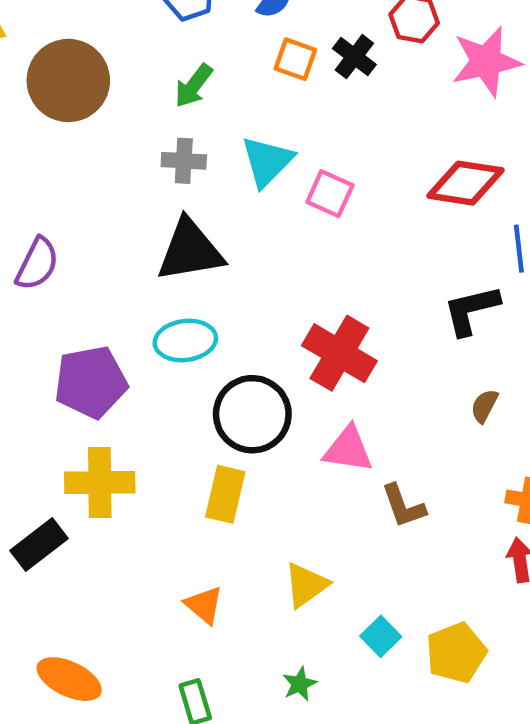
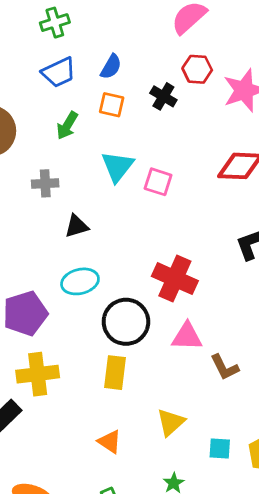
orange square: (295, 59) -> (112, 105), moved
gray cross: (184, 161) -> (45, 183), moved
black triangle: (190, 250) -> (77, 226), size x0.6
cyan square: (381, 636) -> (220, 448), turned -35

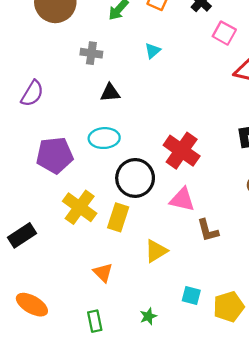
cyan triangle: (117, 166) -> (153, 51), size x0.6
pink square: (158, 182) -> (224, 33), moved
yellow cross: (38, 374) -> (80, 207), moved, turned 32
yellow triangle: (171, 422) -> (156, 251), moved

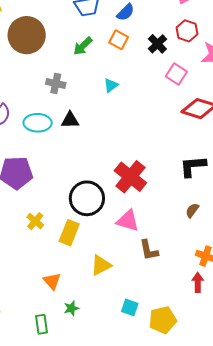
cyan ellipse: (104, 138) -> (38, 123), moved
yellow cross: (80, 207) -> (35, 221), size x0.6
green star: (148, 316) -> (71, 308), moved

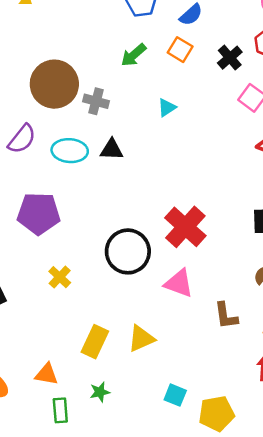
brown circle: (27, 35) -> (54, 84), moved
yellow rectangle: (69, 233) -> (95, 342), moved
brown L-shape: (149, 250) -> (226, 316), moved
orange triangle: (52, 281) -> (47, 374), moved, turned -42

